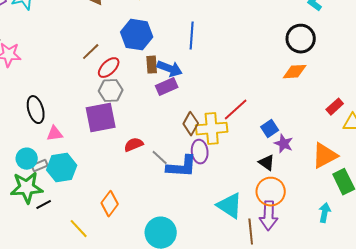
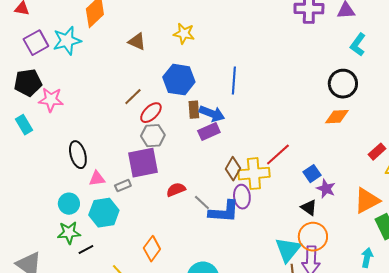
gray rectangle: (40, 166) -> (123, 186), moved
green star: (27, 188) -> (69, 233), size x0.7
cyan triangle: (230, 206) -> (288, 250), moved, turned 36

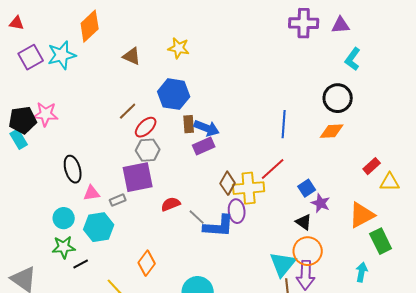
blue line: (234, 81) -> (284, 124), moved
black pentagon: (28, 83) -> (23, 120), moved

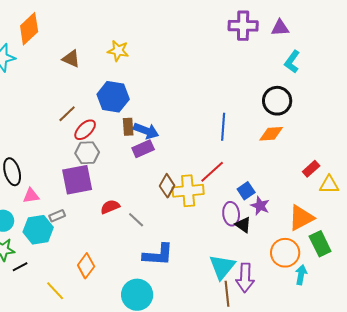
gray rectangle: (118, 200) -> (57, 216), moved
purple ellipse: (237, 211) -> (231, 214), moved
blue L-shape: (219, 226) -> (158, 255), moved
orange circle: (308, 251) -> (285, 253), moved

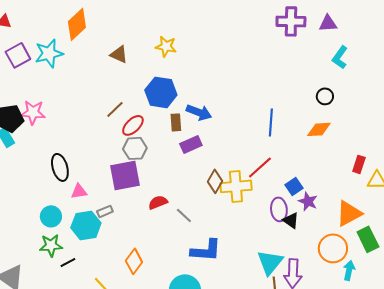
black circle: (277, 101) -> (325, 96), size x0.6
blue arrow: (146, 131) -> (199, 112), moved
red rectangle: (311, 169) -> (359, 164), turned -30

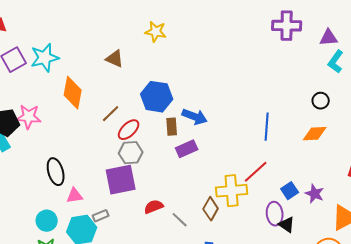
purple triangle: (328, 23) -> (329, 38), moved
orange diamond: (77, 24) -> (73, 93), moved, turned -36
yellow star: (166, 46) -> (156, 32), moved
brown diamond: (215, 181) -> (211, 209), moved
purple star: (308, 201) -> (315, 194), moved

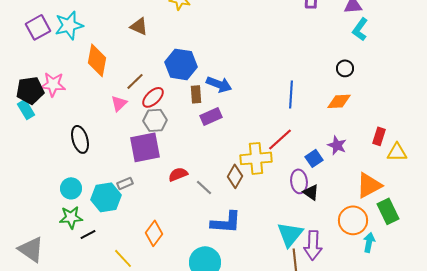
purple star: (315, 194) -> (337, 145), moved
pink triangle: (75, 196) -> (119, 103), moved, turned -36

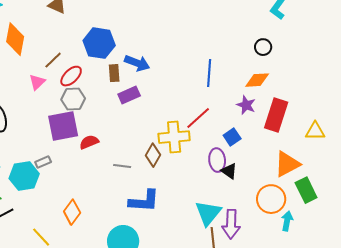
red rectangle: (379, 136) -> (276, 115), moved, size x1.8
purple star: (337, 145) -> (246, 105), moved
red semicircle: (178, 174) -> (89, 142), moved
gray line: (204, 187) -> (122, 166), turned -36

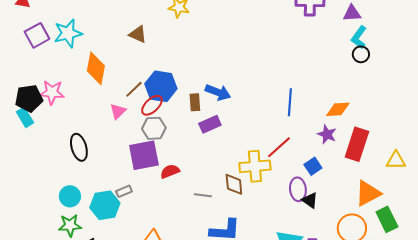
blue hexagon: (99, 43) -> (161, 86), moved
black circle: (263, 47) -> (361, 54), moved
brown diamond: (153, 155) -> (234, 184), turned -35

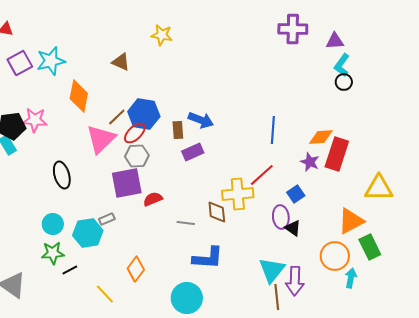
pink triangle: (118, 111) -> (101, 139), size x1.8
red rectangle: (357, 144) -> (337, 154), moved
yellow triangle: (396, 160) -> (379, 188), size x1.4

